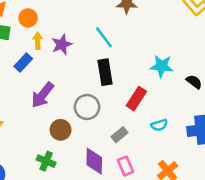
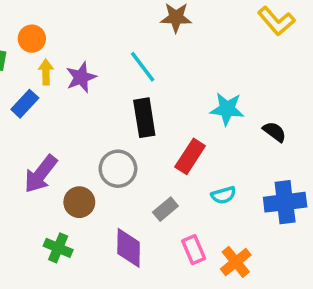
purple arrow: (42, 95) -> (41, 174), moved
pink rectangle: (125, 166) -> (194, 250), moved

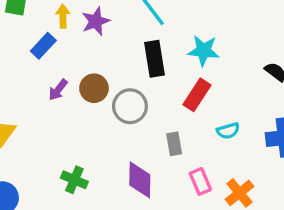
cyan star: (227, 109) -> (204, 51), moved
purple arrow: (41, 174) -> (58, 90), moved, size x0.6
brown circle: (79, 202) -> (94, 88), moved
gray rectangle: (165, 209) -> (174, 144), turned -60

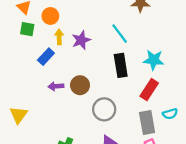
purple arrow: (58, 90) -> (56, 86), turned 48
gray circle: (130, 106) -> (104, 109), moved
gray rectangle: (174, 144) -> (147, 123), moved, size x1.5

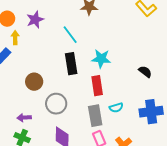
purple star: (81, 40) -> (35, 20), moved
purple arrow: (56, 86) -> (24, 118), moved
red rectangle: (149, 90) -> (97, 86), turned -42

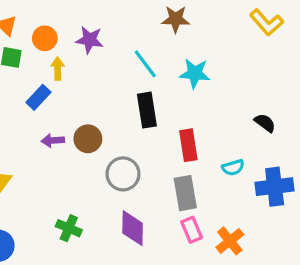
purple star: (35, 20) -> (89, 40), turned 30
cyan star: (101, 59) -> (195, 73), moved
cyan semicircle: (116, 108) -> (233, 168), moved
purple arrow: (24, 118) -> (53, 140), moved

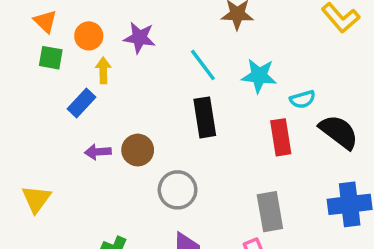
black semicircle: (265, 123) -> (339, 132), size x1.6
red rectangle: (188, 145) -> (281, 137), moved
cyan semicircle: (233, 168) -> (303, 99), moved
gray rectangle: (185, 193) -> (270, 212), moved

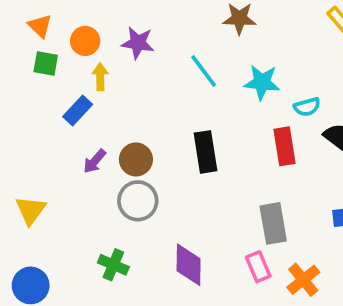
black rectangle: (205, 117) -> (206, 152), moved
purple arrow: (98, 152) -> (95, 161), turned -45
gray circle: (178, 190) -> (138, 201), moved

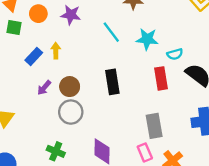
yellow arrow: (100, 77) -> (56, 51), moved

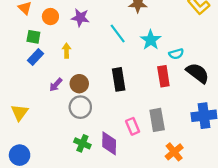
green square: (14, 28) -> (33, 37), moved
cyan star: (147, 39) -> (151, 40), turned 30
blue rectangle: (34, 56) -> (36, 57), moved
green cross: (56, 151) -> (82, 143), moved
pink rectangle: (145, 153) -> (133, 126), moved

